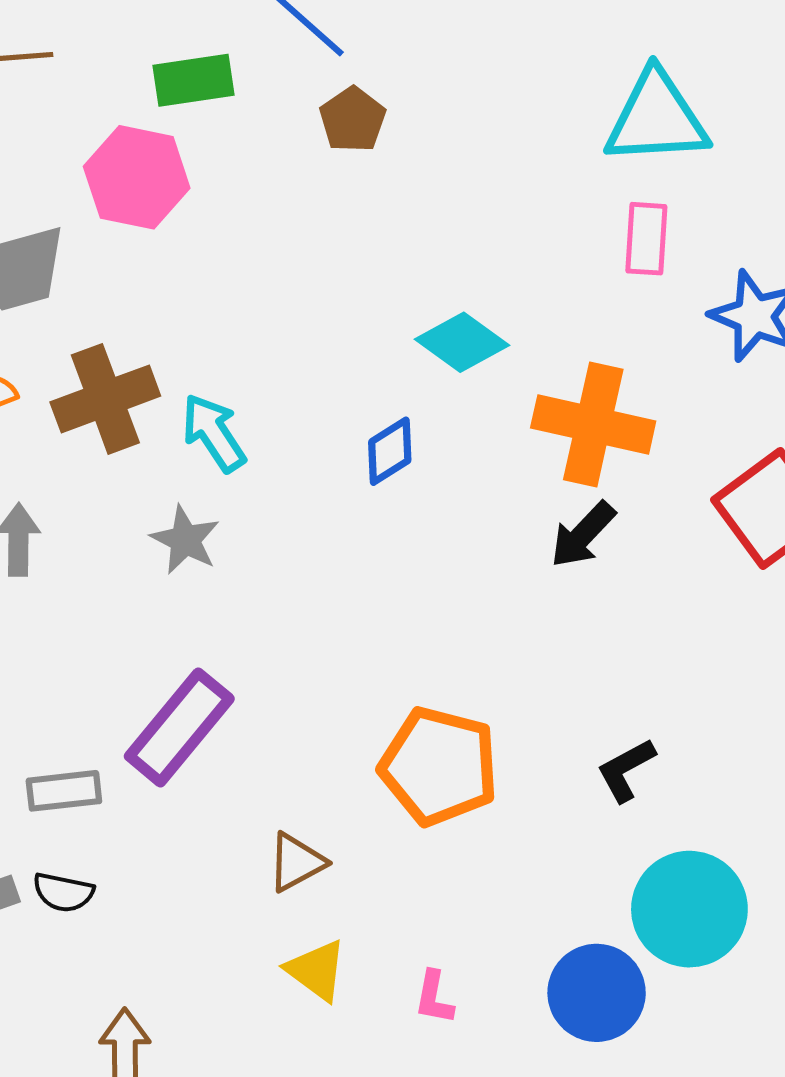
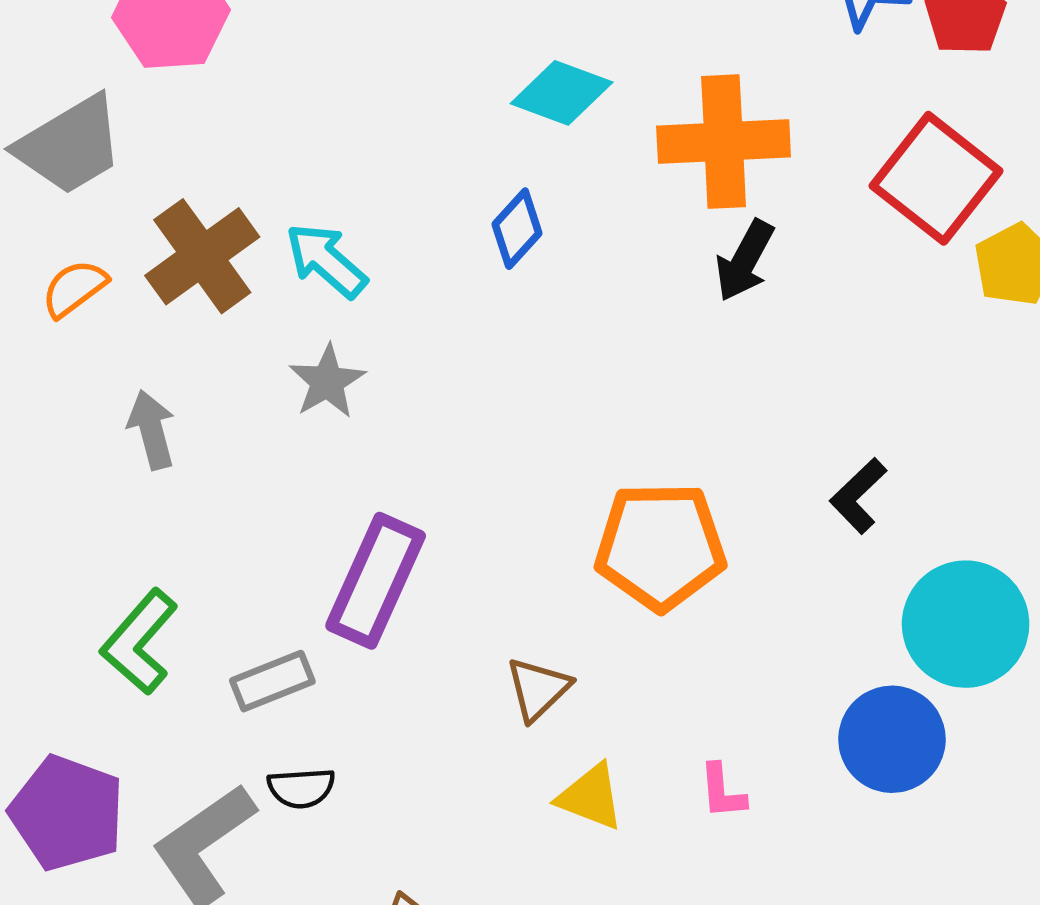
gray star: (185, 540) -> (327, 382), turned 30

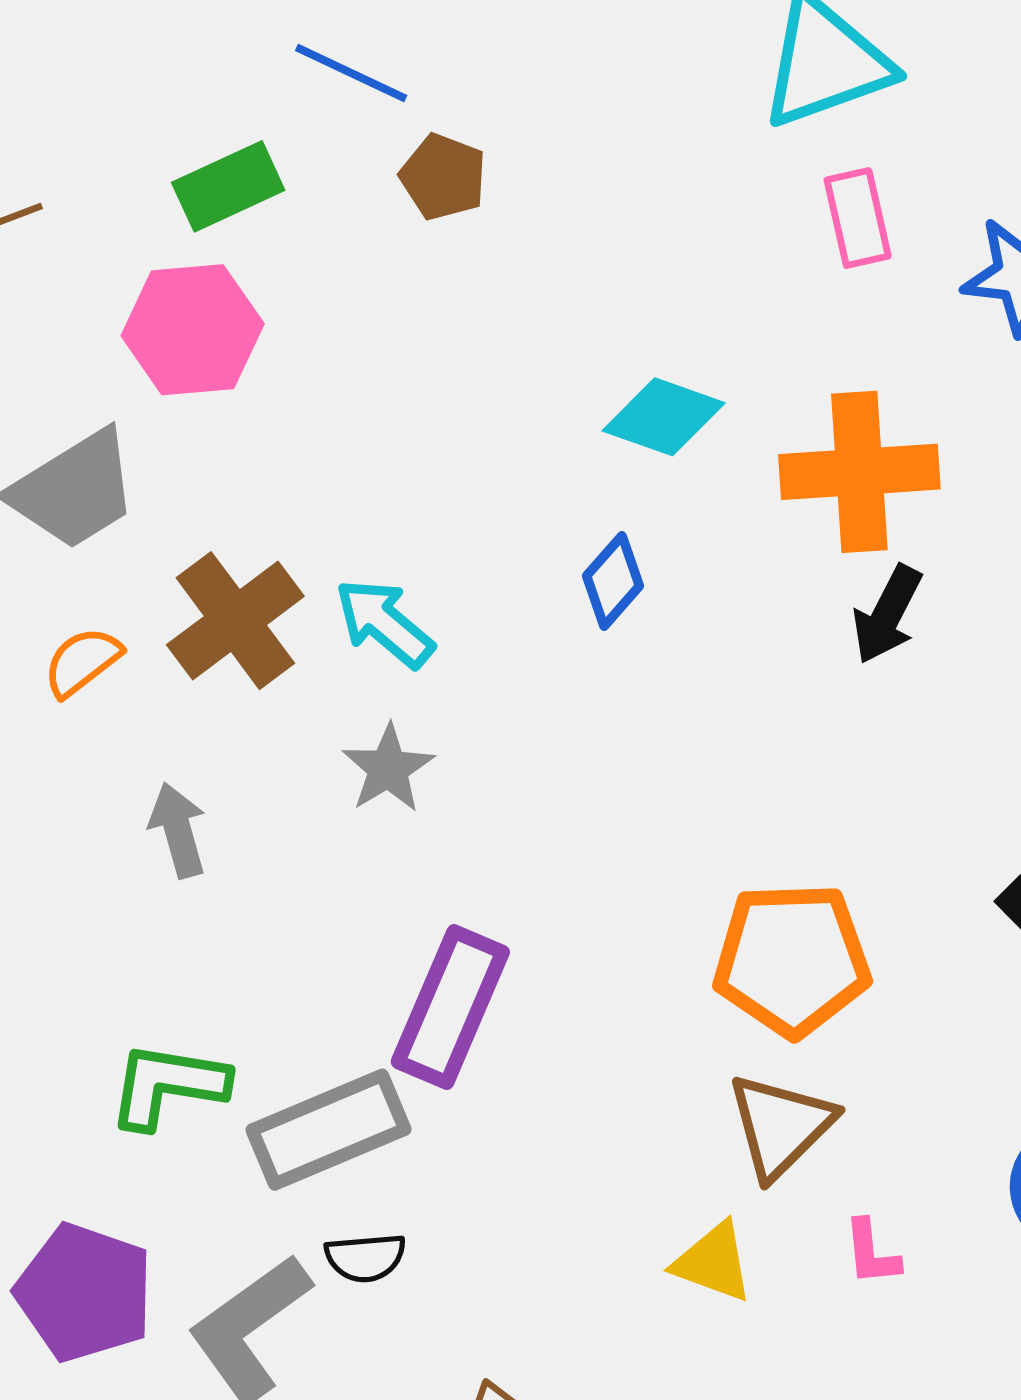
green L-shape: (139, 642) -> (168, 1085), turned 59
gray rectangle: (272, 681) -> (329, 1130), size x1.6
brown triangle: (538, 689) -> (781, 1126), moved, size x1.4

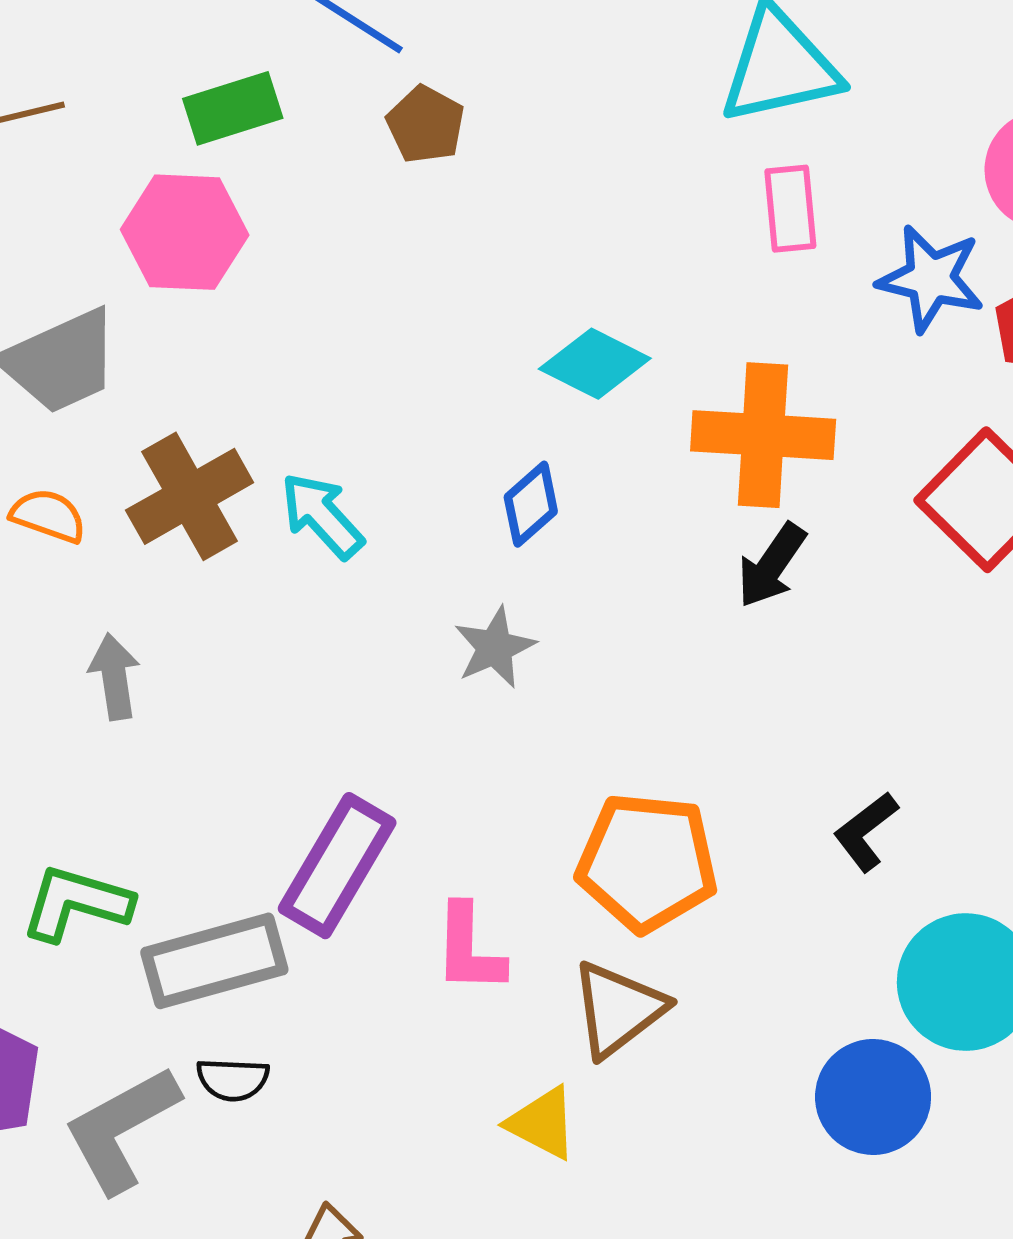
orange semicircle: (82, 662) -> (48, 516), turned 50
gray star: (388, 769) -> (495, 647), moved
pink L-shape: (871, 1253) -> (469, 949), moved, size x1.5

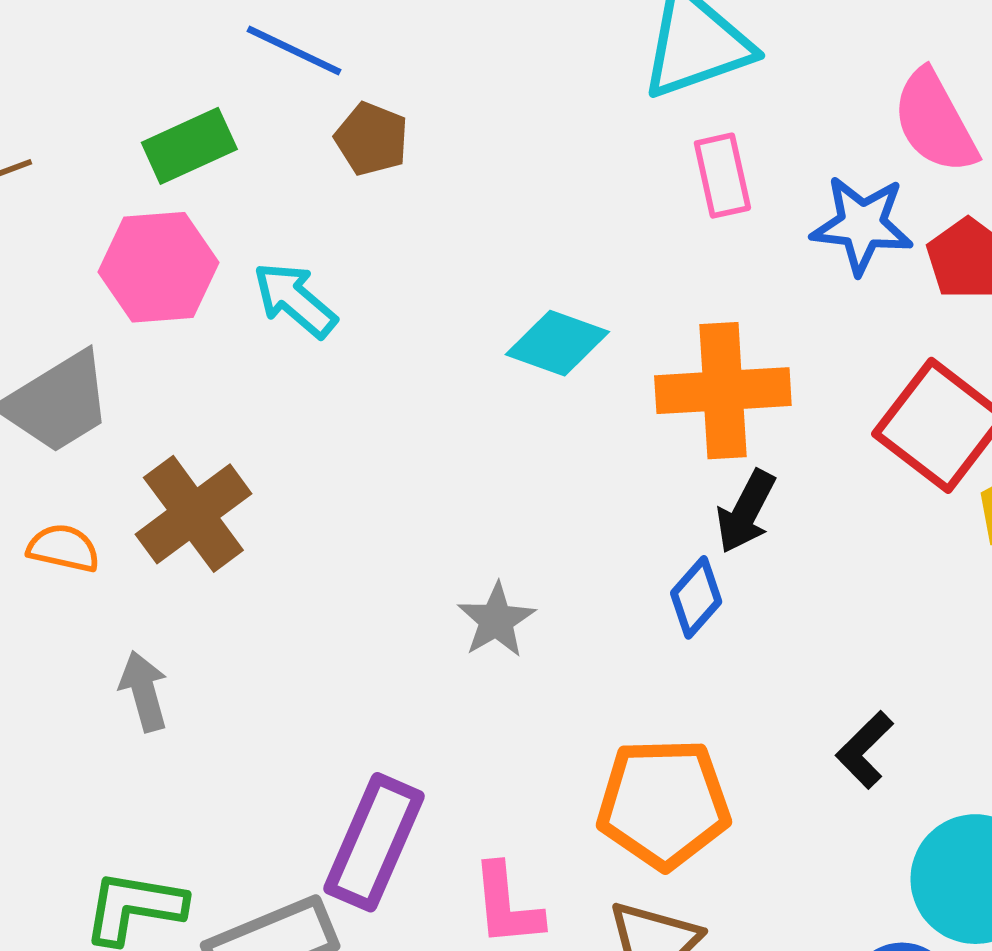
blue diamond: (531, 504) -> (696, 597), moved
cyan arrow: (322, 516) -> (295, 300), moved

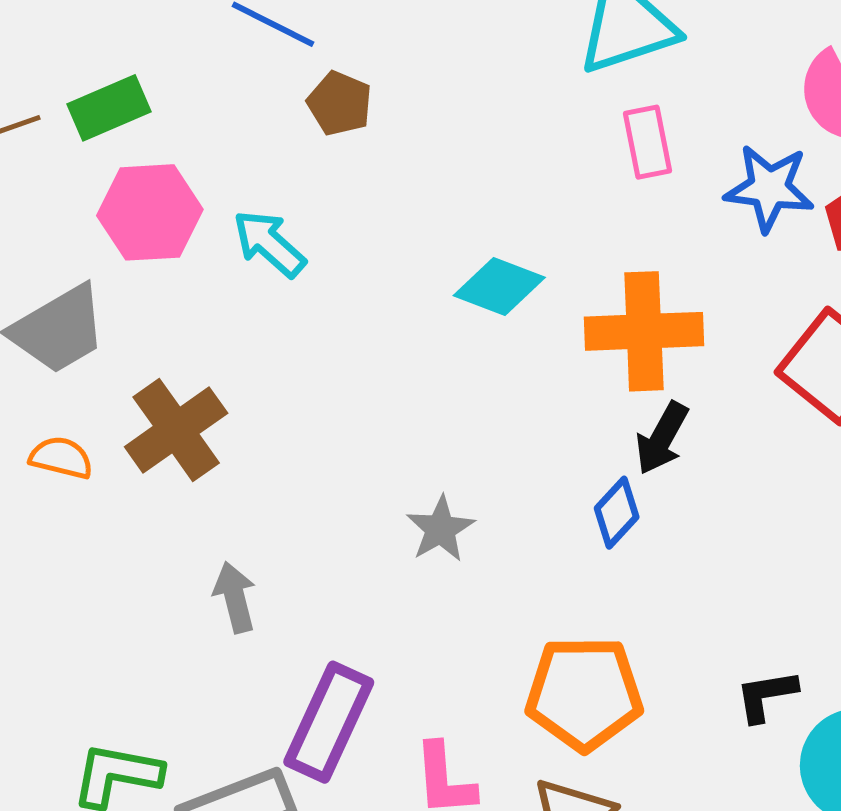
green rectangle: (189, 146) -> (109, 108), moved
gray arrow: (144, 691) -> (235, 597), moved
black L-shape: (865, 750) -> (766, 696), moved, turned 34

